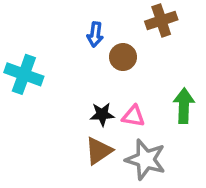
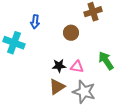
blue arrow: (95, 34) -> (35, 22), moved
green arrow: (184, 106) -> (106, 61), turned -36

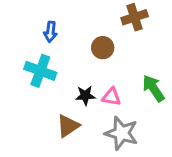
cyan cross: (14, 43) -> (40, 71), moved
brown triangle: (57, 87) -> (68, 126), moved

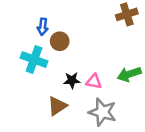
brown cross: (135, 17) -> (127, 14), moved
brown circle: (103, 48) -> (60, 41), moved
green arrow: (153, 88) -> (129, 74), turned -75

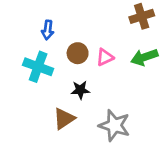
brown circle: (60, 41) -> (78, 53), moved
green arrow: (129, 74) -> (144, 57), moved
pink triangle: (94, 82) -> (105, 57), moved, turned -35

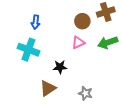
brown circle: (78, 53) -> (82, 21), moved
gray star: (114, 125) -> (85, 93), size x0.6

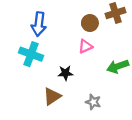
blue arrow: (36, 22) -> (39, 24), size x1.5
green arrow: (108, 43) -> (118, 66), moved

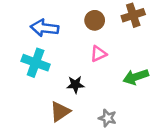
brown circle: (90, 23) -> (95, 20), moved
blue arrow: (39, 24) -> (45, 28), turned 90

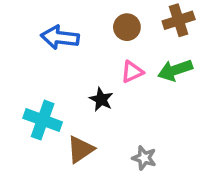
cyan cross: (36, 63) -> (43, 120), moved
green arrow: (136, 77) -> (175, 70), moved
black star: (75, 85) -> (101, 99), moved, turned 30

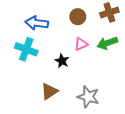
cyan cross: (43, 120) -> (26, 49), moved
gray star: (144, 158) -> (88, 97), size x1.5

